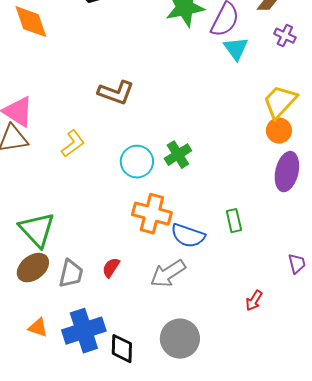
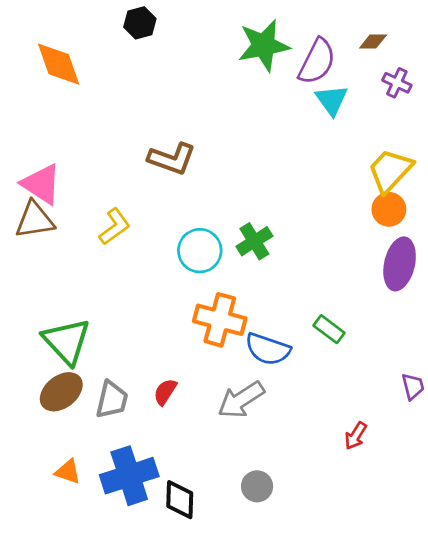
green rectangle: (234, 221) -> (329, 329), turned -40
gray circle: (180, 339) -> (257, 486), size x0.6

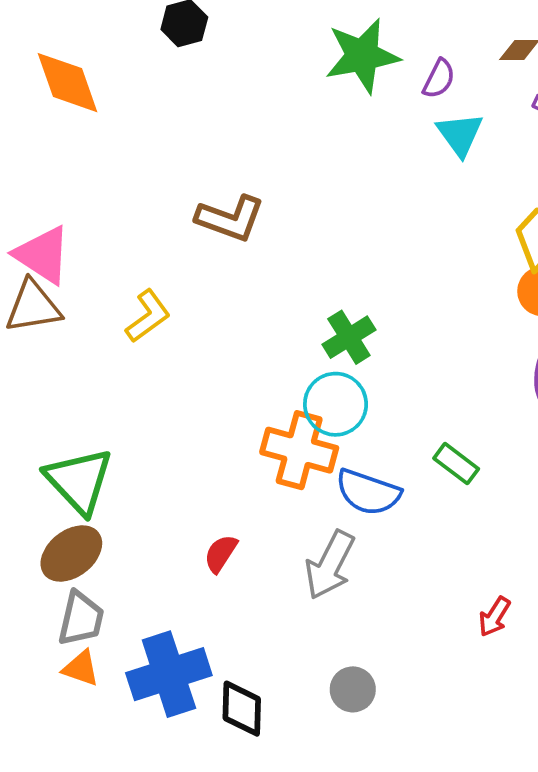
purple semicircle: (317, 61) -> (439, 79), size x0.6
cyan circle: (200, 251) -> (336, 404), moved
gray trapezoid: (112, 400) -> (81, 619), moved
gray arrow: (241, 400) -> (330, 565), turned -30

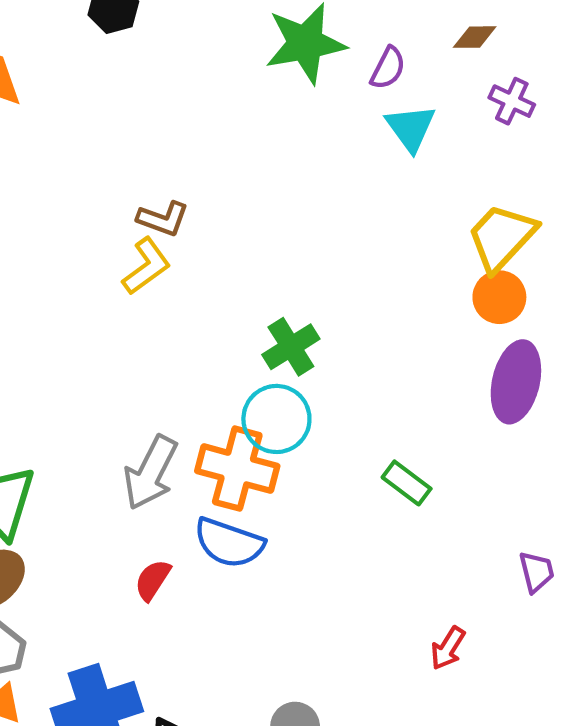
brown L-shape: (230, 218) -> (163, 219), size x0.7
yellow L-shape: (148, 316) -> (146, 266), moved
blue semicircle: (368, 492) -> (229, 543), moved
gray arrow: (330, 565) -> (151, 473), moved

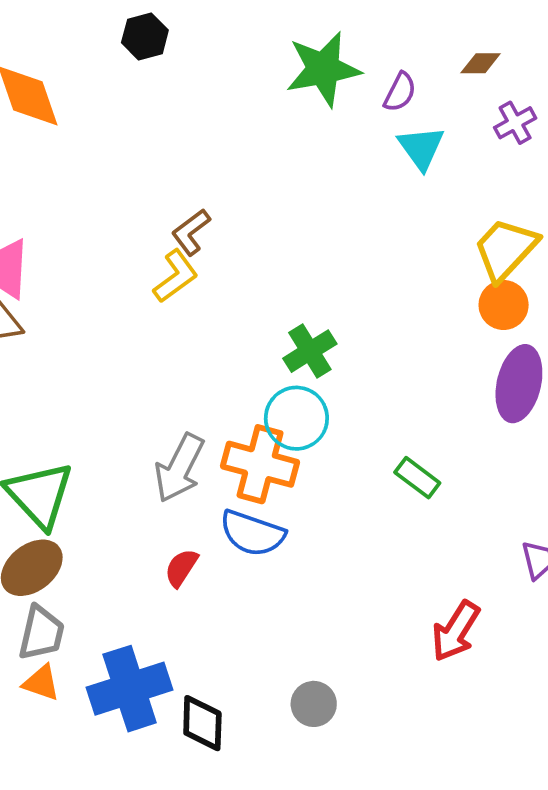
purple cross: (512, 101) -> (515, 123), turned 36
brown L-shape: (163, 219) -> (191, 232), turned 123
red arrow: (448, 648) -> (456, 631), size x1.5

